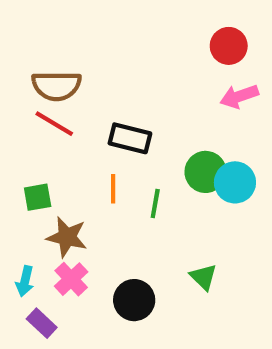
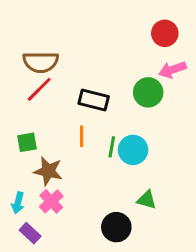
red line: (54, 124) -> (39, 89), turned -76
green circle: (206, 172) -> (148, 92), moved
cyan circle: (235, 182) -> (133, 150), moved
green triangle: (203, 277) -> (147, 200), turned -30
black circle: (134, 300) -> (116, 227), moved

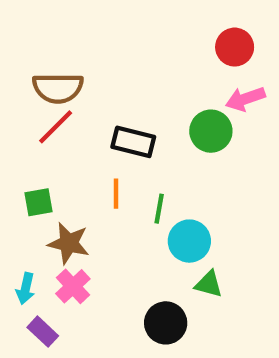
cyan circle: (133, 150) -> (189, 241), moved

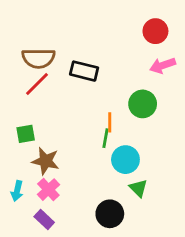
green circle: (211, 131) -> (143, 104), moved
black rectangle: (133, 142) -> (84, 71), moved
orange line: (116, 194) -> (110, 122), moved
green triangle: (209, 284) -> (138, 188), turned 30
purple rectangle: (43, 332) -> (44, 219), moved

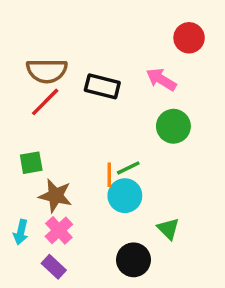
pink arrow: (163, 65) -> (161, 79), moved, turned 50
orange line: (110, 122) -> (109, 175), moved
green line: (106, 138) -> (128, 168), turned 54
cyan circle: (125, 160) -> (125, 196), moved

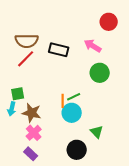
cyan arrow: (21, 232) -> (12, 109), moved

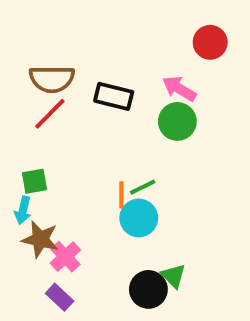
green circle: (100, 73) -> (177, 121), moved
brown star: (32, 113) -> (40, 239), moved
green triangle: (97, 132) -> (173, 276), moved

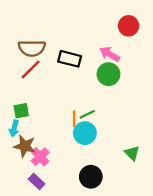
green triangle: (173, 276) -> (132, 153), moved

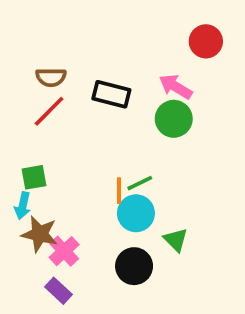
brown semicircle: (32, 48) -> (51, 77), size x0.7
green triangle: (132, 153) -> (176, 240), moved
black circle: (91, 177) -> (134, 266), moved

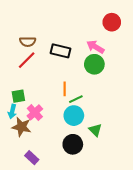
orange line: (119, 191) -> (65, 89), moved
pink cross: (64, 251) -> (35, 112), moved

